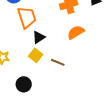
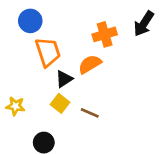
orange semicircle: (76, 32) -> (90, 64), moved

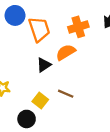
orange trapezoid: (48, 52) -> (39, 29), moved
yellow square: (60, 103) -> (40, 101), moved

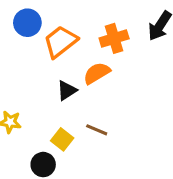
orange trapezoid: (39, 29) -> (60, 42), turned -110

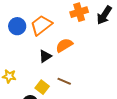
blue circle: (27, 23) -> (17, 26), moved
orange cross: (114, 38) -> (79, 12), moved

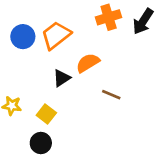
brown line: (64, 81) -> (111, 95), moved
yellow square: (42, 87) -> (46, 114), moved

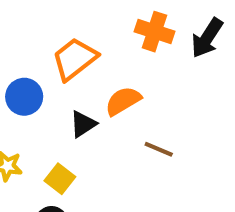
orange cross: (109, 17) -> (155, 32), turned 35
blue circle: (23, 37) -> (24, 97), moved

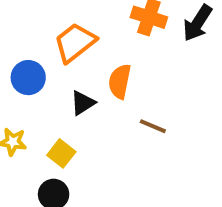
orange semicircle: (123, 101) -> (120, 81), turned -48

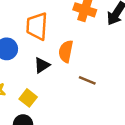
orange trapezoid: (75, 43) -> (37, 26), turned -48

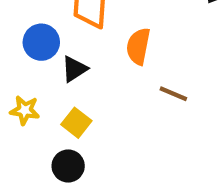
black triangle: (42, 65) -> (74, 69), moved

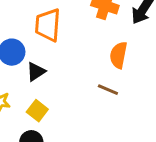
orange semicircle: (138, 46) -> (118, 55), moved

